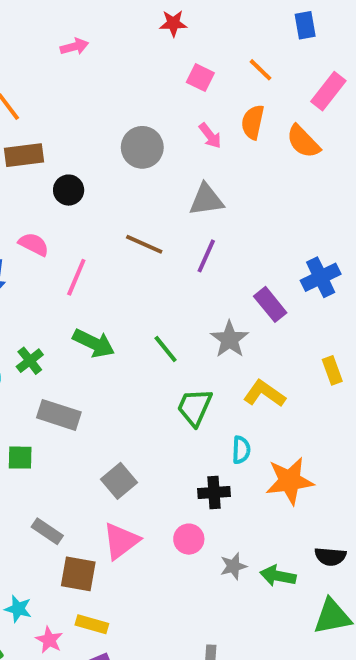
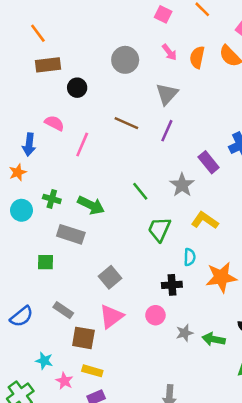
orange semicircle: (253, 122) -> (197, 57), moved
gray triangle: (206, 200) -> (167, 94), turned -40
green arrow: (94, 343) -> (91, 205), moved
green cross: (30, 361) -> (52, 199), turned -36

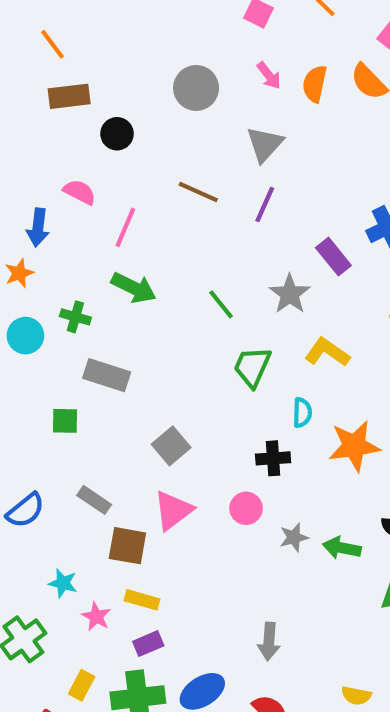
green arrow: (91, 205) -> (134, 288), moved

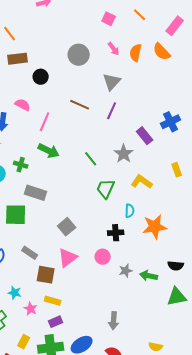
green square: (65, 421) -> (16, 215), size x1.6

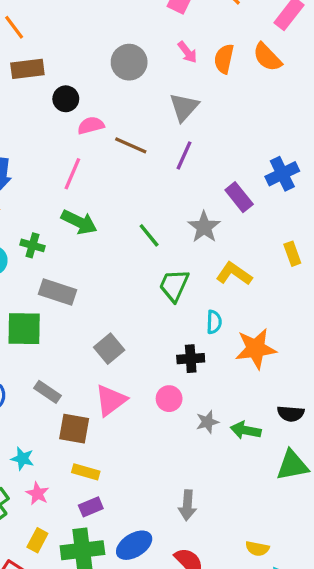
pink semicircle: (23, 105) -> (91, 125), moved, turned -42
pink star: (31, 309) -> (37, 494), moved

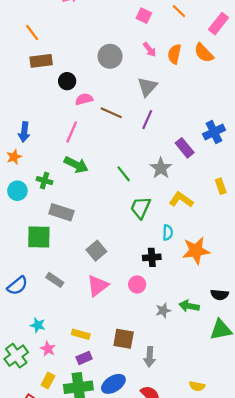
gray star: (207, 422) -> (163, 310), moved
brown square: (74, 429) -> (124, 339), moved

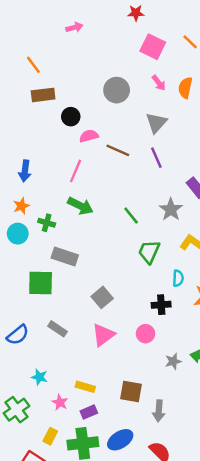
pink square: (144, 16) -> (153, 47), size x1.5
purple line: (147, 120) -> (156, 158), turned -48
orange star: (14, 157) -> (21, 206), moved
pink star: (48, 349) -> (60, 402), moved

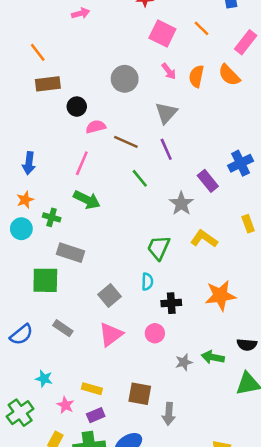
green line: (131, 216) -> (140, 178), moved
cyan semicircle: (178, 278) -> (147, 282), moved

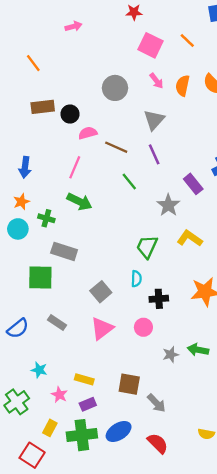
brown rectangle: (48, 84) -> (43, 107), moved
gray arrow: (169, 414) -> (156, 403), turned -48

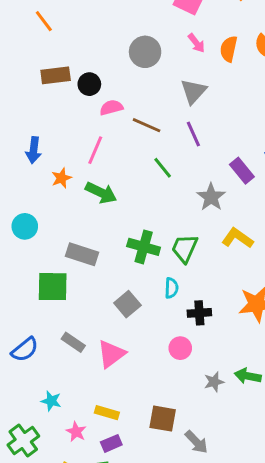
orange star: (21, 202) -> (61, 178), moved
green cross: (46, 218) -> (144, 247), moved, size x1.5
pink triangle: (102, 328) -> (111, 354), moved

